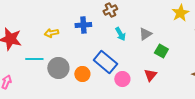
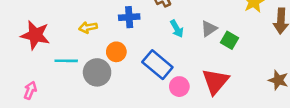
green square: (161, 51) -> (229, 40), moved
orange circle: (82, 74) -> (116, 52), moved
red triangle: (150, 75) -> (215, 81), size x1.6

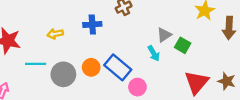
cyan arrow: (177, 29) -> (154, 53), moved
orange circle: (116, 52) -> (91, 67), moved
red triangle: (215, 81) -> (197, 82), moved

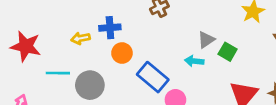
blue cross: (92, 24) -> (110, 28), moved
cyan arrow: (154, 53) -> (194, 61), turned 126
orange circle: (91, 67) -> (122, 53), moved

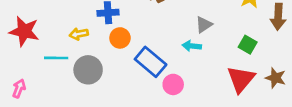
yellow arrow: (81, 38) -> (79, 34), moved
green square: (228, 52) -> (248, 45), moved

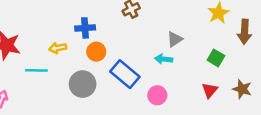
gray circle: (88, 70) -> (83, 84), moved
red triangle: (241, 79) -> (210, 90), size x0.6
pink circle: (173, 84) -> (157, 95), moved

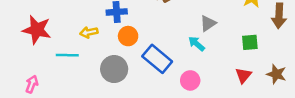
green square: (216, 58) -> (250, 42), turned -35
cyan arrow: (164, 59) -> (197, 44), turned 35

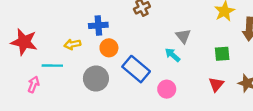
gray triangle: (208, 23) -> (183, 36), turned -35
pink arrow: (32, 84) -> (33, 84), moved

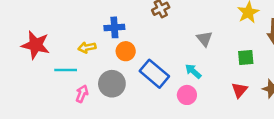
cyan arrow: (173, 55) -> (193, 71), moved
pink arrow: (33, 84) -> (82, 94), moved

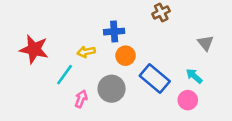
cyan line: (66, 70) -> (65, 75), turned -55

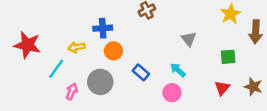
blue rectangle: (155, 79) -> (141, 72), size x0.6

